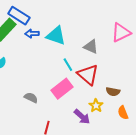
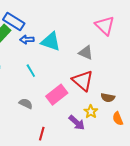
pink triangle: (121, 33) -> (105, 26), moved, turned -50
cyan line: (68, 65) -> (31, 71), moved

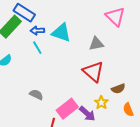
gray triangle: (86, 53) -> (96, 44), turned -35
cyan line: (31, 71) -> (37, 48), moved
pink rectangle: (57, 95) -> (67, 109), moved
brown semicircle: (108, 98) -> (118, 89), turned -32

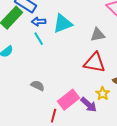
cyan triangle: (61, 33) -> (63, 24), turned -40
red triangle: (93, 72) -> (95, 63), turned -30

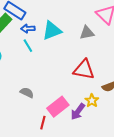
gray triangle: (98, 35) -> (87, 33), moved
purple arrow: (89, 105) -> (78, 112), turned 84

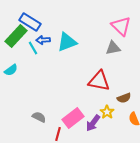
gray triangle: (87, 33) -> (113, 48), moved
cyan line: (28, 46) -> (33, 48), moved
gray semicircle: (27, 93) -> (39, 117), moved

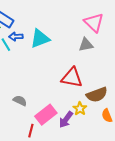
brown semicircle: (124, 98) -> (97, 95), size x1.5
gray semicircle: (39, 117) -> (20, 101), moved

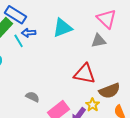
cyan triangle: (40, 39) -> (63, 28), moved

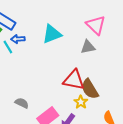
brown semicircle: (110, 91) -> (90, 89), moved, turned 80
yellow star: (93, 105) -> (81, 102), moved

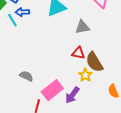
gray triangle: (88, 47) -> (82, 27), moved
red triangle: (74, 80) -> (78, 53), size x0.6

